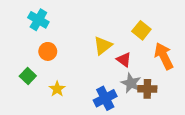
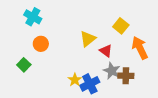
yellow star: (57, 89) -> (75, 80), moved

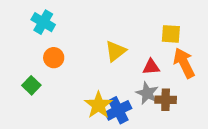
yellow square: (121, 26) -> (171, 34), moved, turned -35
red triangle: (106, 51) -> (151, 67), moved, turned -40
yellow star: (75, 80) -> (98, 105), size x1.5

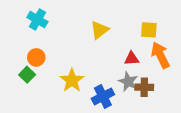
yellow triangle: (116, 51) -> (99, 30), moved
orange circle: (54, 58) -> (36, 57), moved
yellow star: (98, 105) -> (72, 80), moved

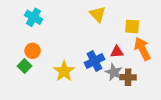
yellow triangle: (99, 30) -> (98, 14), moved, turned -36
blue cross: (103, 96) -> (95, 61), moved

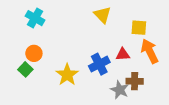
gray star: (114, 72) -> (120, 90), moved

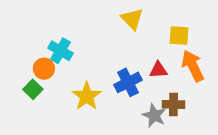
cyan cross: (35, 18) -> (60, 51), moved

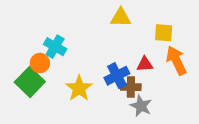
yellow triangle: (132, 19) -> (121, 18), turned -45
green square: (33, 89) -> (30, 82), size x1.6
brown cross: (174, 104) -> (131, 87), moved

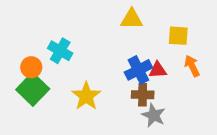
orange arrow: (176, 60) -> (192, 66), size x0.7
orange circle: (40, 63) -> (31, 67), moved
blue cross: (117, 76) -> (138, 70), moved

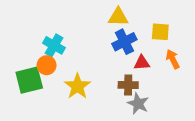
orange circle: (31, 67) -> (47, 65), moved
blue cross: (138, 70) -> (124, 42), moved
green square: (33, 89) -> (29, 80), turned 32

